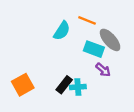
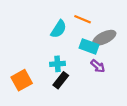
gray ellipse: (110, 40) -> (104, 38), turned -75
cyan cross: (78, 87) -> (57, 64), moved

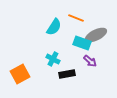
cyan cross: (57, 64) -> (53, 59), turned 32
black rectangle: (61, 80) -> (67, 74), moved, turned 42

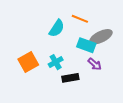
cyan cross: (53, 59) -> (56, 62), turned 32
orange square: (20, 74) -> (28, 62), moved

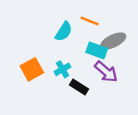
purple arrow: (95, 64) -> (106, 72), size x1.5
black rectangle: (70, 78) -> (79, 87), turned 42

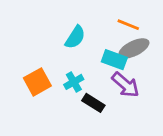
orange line: (90, 21) -> (128, 25), moved

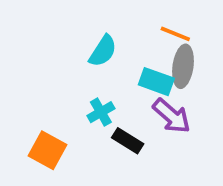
gray ellipse: (134, 48) -> (183, 66), turned -56
orange square: (37, 82) -> (48, 150), moved, turned -32

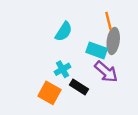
orange line: (175, 34) -> (108, 21), turned 54
orange square: (48, 150) -> (50, 93), moved

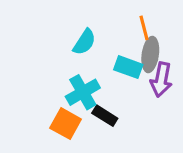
cyan cross: (62, 69) -> (83, 92), size x1.5
purple arrow: (106, 72) -> (161, 80), moved, turned 60

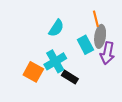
cyan rectangle: (128, 67) -> (85, 45), turned 42
orange square: (66, 124) -> (33, 72), moved

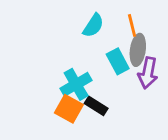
cyan semicircle: (56, 28) -> (93, 25), moved
orange square: (33, 72) -> (69, 109), moved

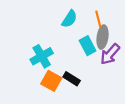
purple arrow: (148, 73) -> (110, 54), turned 30
cyan cross: (76, 84) -> (42, 56), moved

